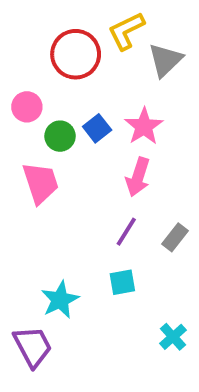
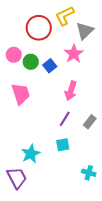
pink star: (144, 126) -> (74, 54), moved
green circle: (60, 136) -> (31, 62), moved
cyan cross: (173, 337) -> (89, 173), turned -32

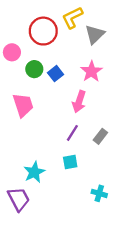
pink star: (74, 54) -> (91, 71), moved
pink circle: (14, 55) -> (12, 52), moved

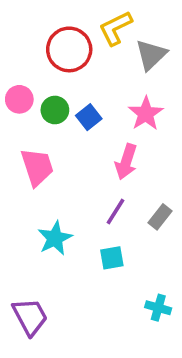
pink circle: (12, 52) -> (19, 99), moved
cyan star: (34, 172) -> (55, 238), moved

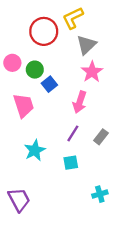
gray triangle: (151, 55) -> (86, 45), moved
blue square: (89, 117) -> (49, 84), moved
cyan cross: (158, 308) -> (100, 194), turned -32

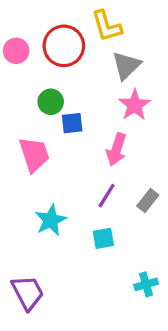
yellow L-shape: (73, 18) -> (107, 26), turned -80
pink circle: (12, 63) -> (16, 51), moved
blue square: (49, 84) -> (72, 123), turned 32

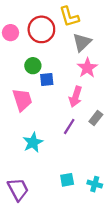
gray rectangle: (148, 200) -> (96, 118), moved
cyan square: (103, 238) -> (67, 180), moved
cyan cross: (146, 284) -> (95, 184), turned 32

